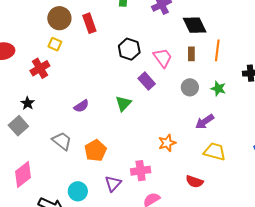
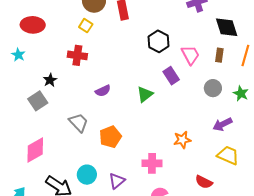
red cross: (40, 68) -> (77, 55), moved, turned 30
purple triangle: (113, 184) -> (117, 181), moved

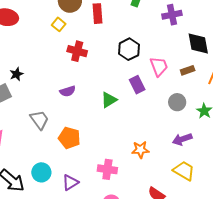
red cross: (77, 55) -> (77, 51), moved
brown rectangle: (219, 55) -> (188, 70), turned 56
orange pentagon: (110, 137) -> (69, 138), turned 30

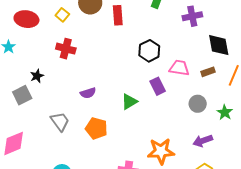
yellow square: (59, 24) -> (62, 15), moved
red cross: (77, 51) -> (66, 49), moved
pink trapezoid: (159, 66) -> (179, 68), turned -60
orange pentagon: (69, 138) -> (96, 128), moved
orange star: (140, 150) -> (161, 151), size x1.5

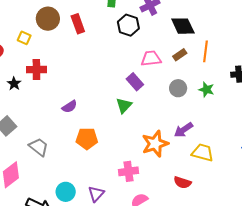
black hexagon: (149, 51) -> (128, 25), moved
black star: (37, 76) -> (14, 84), moved
green triangle: (129, 102) -> (124, 105), moved
gray trapezoid: (60, 121) -> (39, 147), moved
purple arrow: (203, 141) -> (184, 130), moved

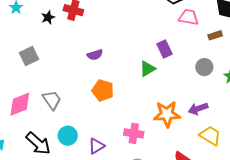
pink trapezoid: (151, 59) -> (189, 17), moved
gray trapezoid: (39, 147) -> (52, 100), moved

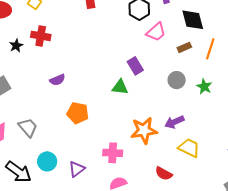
pink trapezoid: (189, 17) -> (156, 32), turned 135
purple semicircle: (95, 55) -> (57, 80), moved
green triangle: (147, 69) -> (120, 87), turned 42

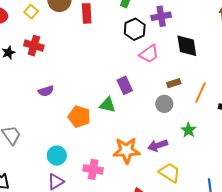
brown rectangle: (184, 47) -> (174, 83), moved
orange line: (210, 49) -> (201, 92), moved
green star: (204, 87) -> (188, 130), moved
orange pentagon: (78, 113) -> (79, 117), moved
cyan circle: (47, 161) -> (57, 156), moved

